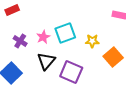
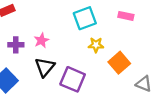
cyan square: (65, 33) -> (85, 18), moved
purple cross: (20, 41) -> (16, 45), turned -32

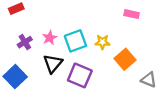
cyan square: (85, 18) -> (75, 41), moved
purple cross: (16, 45) -> (25, 42), turned -32

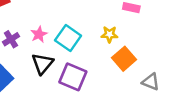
cyan square: (75, 41) -> (68, 38), turned -35
yellow star: (102, 42) -> (109, 34), moved

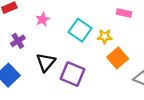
pink star: (39, 34) -> (43, 19), moved
cyan square: (68, 38) -> (80, 30), moved

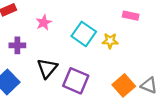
purple cross: (18, 41) -> (17, 45), turned 32
orange square: (118, 58) -> (124, 85), moved

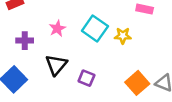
pink star: (44, 22) -> (57, 28), moved
purple square: (76, 81) -> (86, 78), size x0.6

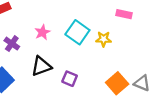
purple cross: (25, 41) -> (12, 44), turned 35
black triangle: (56, 65) -> (41, 66), turned 30

